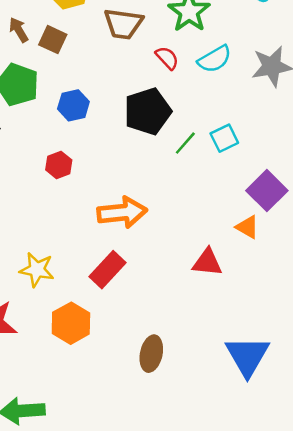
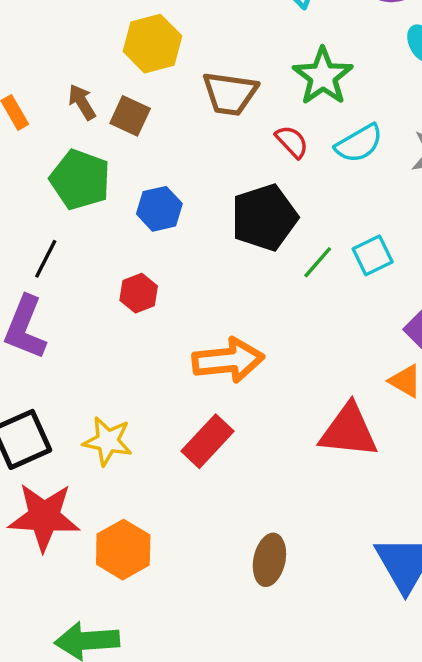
red triangle: (207, 262) -> (349, 431), size x1.4
orange hexagon: (71, 323) -> (123, 550), moved

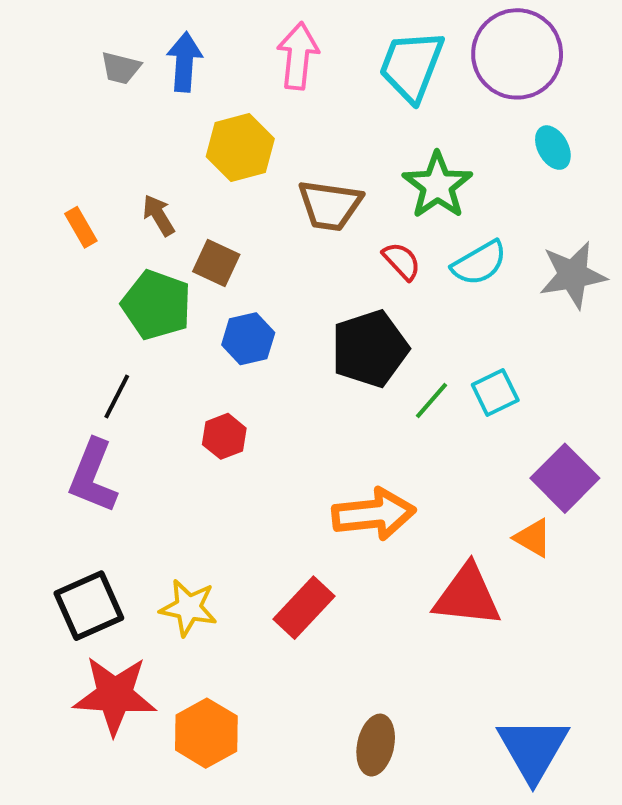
brown square: (130, 116) -> (216, 263), moved
orange arrow: (228, 360) -> (374, 514), moved

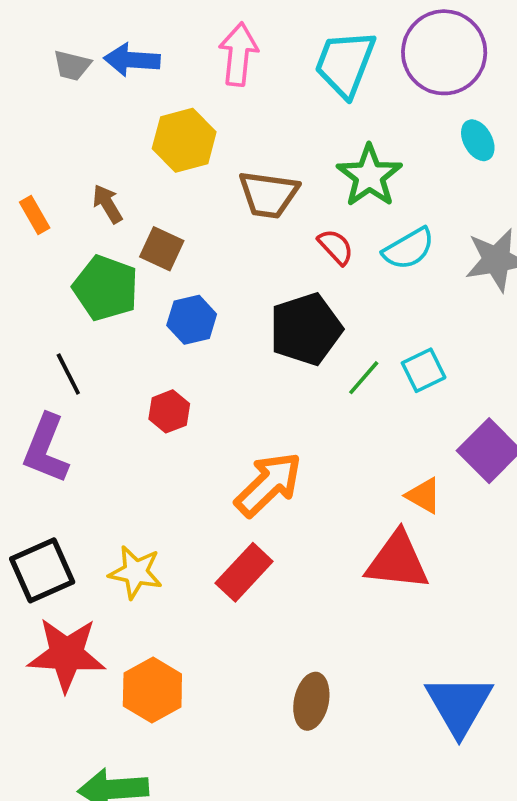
blue arrow: (184, 62) -> (132, 60), turned -90
black line: (117, 397) -> (68, 374), turned -54
orange arrow: (374, 514) -> (268, 484), moved, turned -38
orange triangle: (533, 538) -> (424, 496), moved

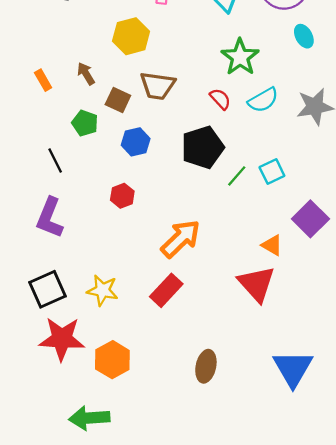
brown trapezoid: (268, 194) -> (158, 86), moved
green pentagon: (106, 288) -> (85, 123), size x0.7
black line: (68, 374) -> (55, 161), moved
red triangle: (397, 561) -> (257, 284), turned 42

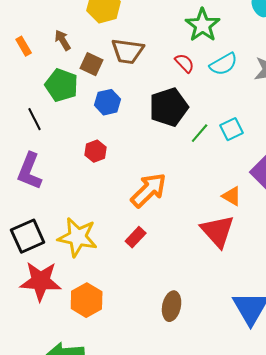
green pentagon: (85, 123) -> (62, 85), size x1.4
yellow star: (103, 290) -> (78, 237), size x1.4
red rectangle: (166, 290) -> (136, 237), size x0.7

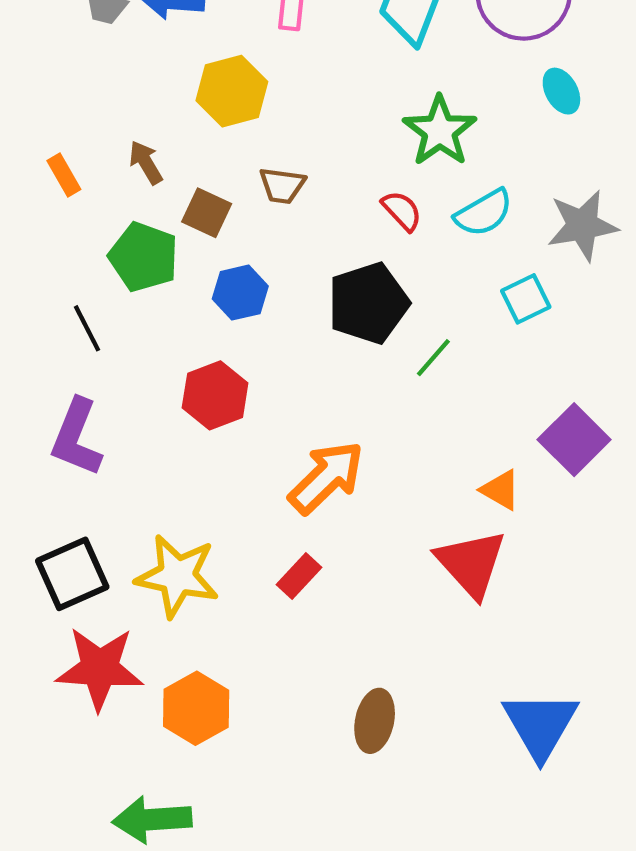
brown trapezoid: (128, 51) -> (282, 186), size x0.7
cyan square: (232, 129) -> (526, 299), moved
red hexagon: (96, 151) -> (215, 395), size x1.4

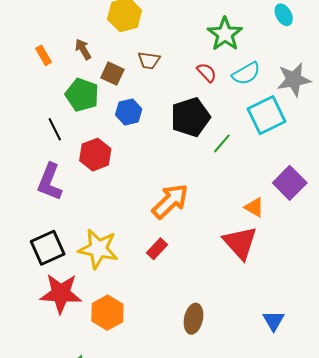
cyan square: (526, 299) -> (266, 115), size x1.6
red hexagon: (215, 395) -> (95, 155), moved
blue triangle: (540, 725) -> (274, 321), size x0.6

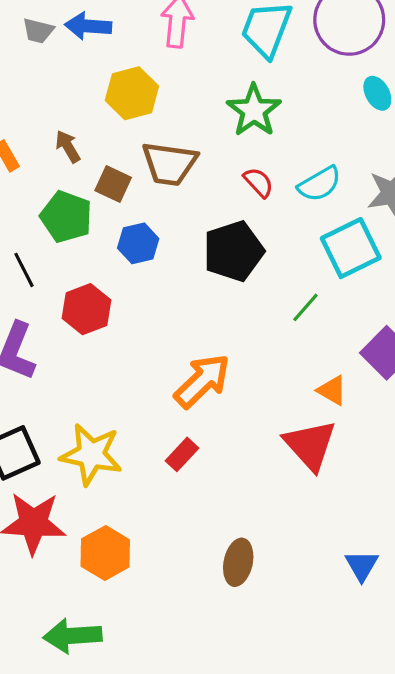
green star: (225, 34) -> (254, 110), moved
brown trapezoid: (149, 60) -> (169, 164), size x1.6
green line: (222, 143) -> (305, 307), moved

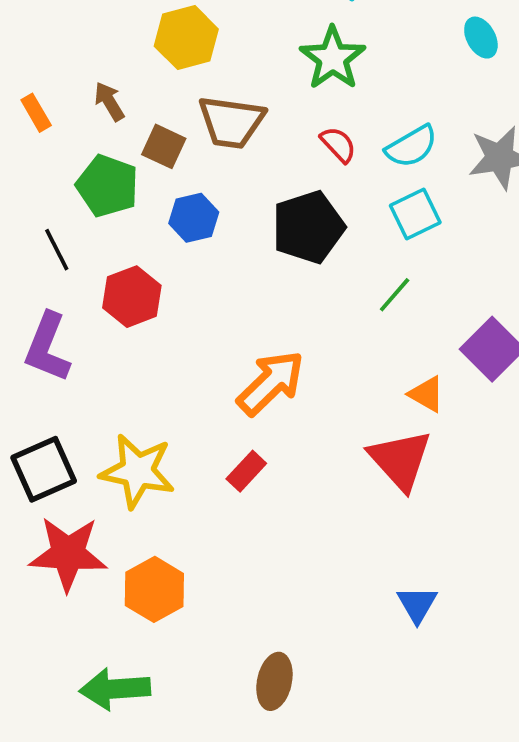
cyan square: (351, 248) -> (415, 214), moved, size x0.7
brown ellipse: (238, 562) -> (274, 681), moved
blue triangle: (362, 565) -> (417, 604), moved

